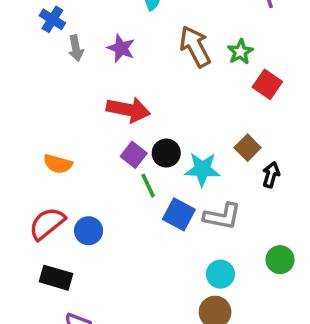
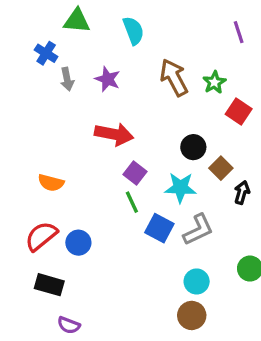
black circle: (166, 153) -> (193, 147), moved
purple square: (134, 155) -> (135, 173), moved
gray L-shape: (222, 216) -> (198, 230), turned -36

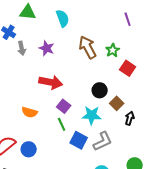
orange semicircle: (51, 183) -> (30, 112), moved

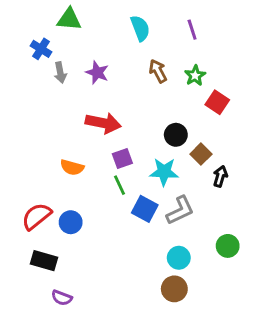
cyan semicircle: (63, 18) -> (140, 28), moved
purple line: (128, 19) -> (192, 30), moved
brown arrow: (88, 47) -> (158, 71), size x0.7
purple square: (64, 106) -> (122, 159), turned 32

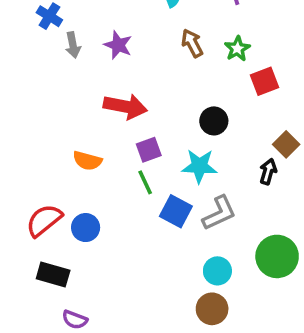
red square: (217, 102) -> (264, 81), turned 35
brown square: (201, 154) -> (286, 144), moved
green circle: (228, 246) -> (277, 256), size x1.5

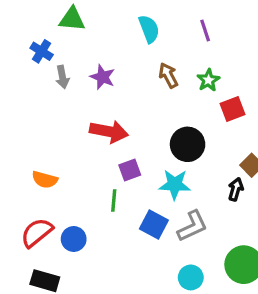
black circle: (214, 121) -> (188, 144), size x1.4
orange semicircle: (87, 161) -> (45, 180), moved
green line: (145, 182) -> (114, 200), moved, turned 30

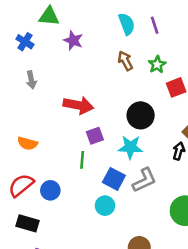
cyan semicircle: (149, 29) -> (127, 24), moved
gray arrow: (62, 77) -> (31, 80), moved
purple star: (103, 77) -> (73, 40), moved
cyan circle: (191, 277) -> (105, 206), moved

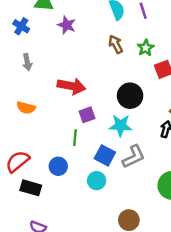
orange semicircle: (27, 143) -> (26, 108), moved
blue circle: (50, 190) -> (58, 166), moved
black rectangle: (27, 223) -> (31, 188), moved

